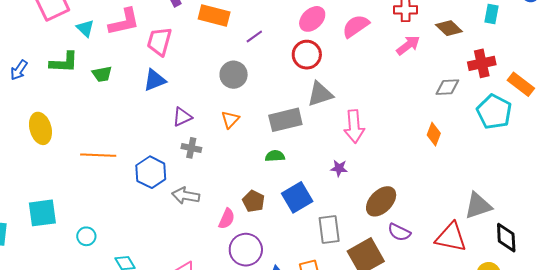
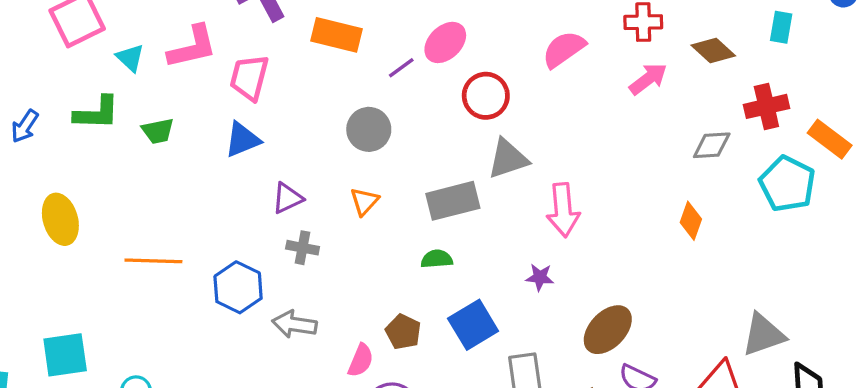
pink ellipse: (312, 19) -> (445, 42), moved

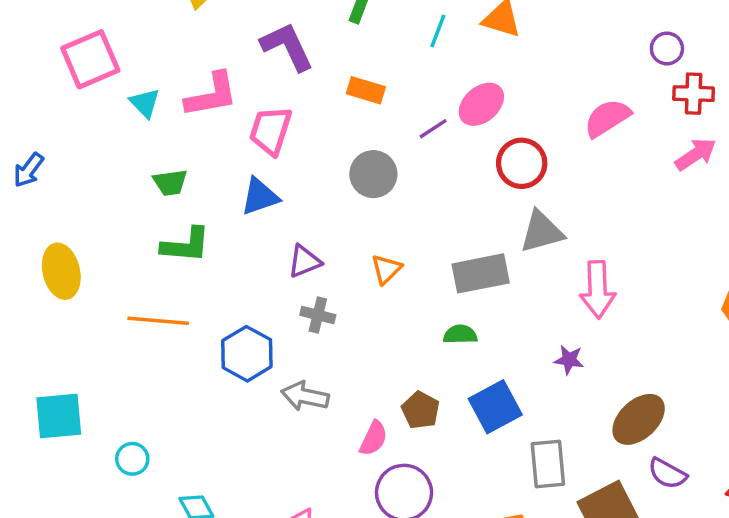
orange rectangle: (336, 35) -> (366, 90), size x0.7
green L-shape: (97, 113) -> (186, 245), moved
gray circle: (369, 129) -> (373, 174), moved

